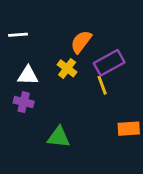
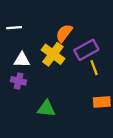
yellow cross: (67, 68) -> (53, 54), size x1.5
yellow line: (102, 85) -> (94, 68), moved

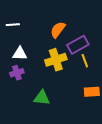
yellow cross: (53, 54) -> (56, 60), moved, turned 35
purple cross: (19, 81) -> (17, 73), turned -32

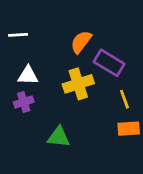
purple rectangle: (78, 45) -> (109, 63), turned 60
yellow line: (85, 61) -> (124, 99), moved

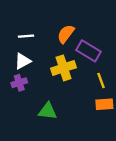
white line: (18, 35) -> (26, 36), moved
white triangle: (28, 75) -> (23, 61), turned -30

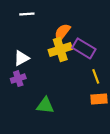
white line: (26, 36) -> (27, 14), moved
yellow cross: (63, 68) -> (60, 49), moved

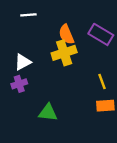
orange semicircle: (62, 32) -> (66, 34), turned -60
purple rectangle: (84, 48) -> (101, 34), moved

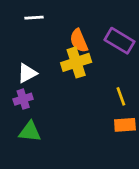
green triangle: (48, 113) -> (30, 132), moved

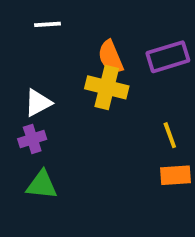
purple rectangle: (120, 41) -> (168, 57), turned -48
yellow cross: (76, 62) -> (107, 87), turned 32

